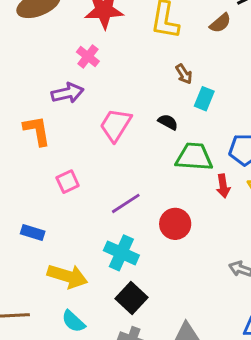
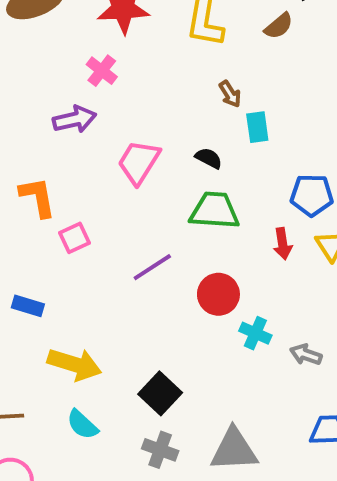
cyan rectangle: (204, 99) -> (257, 127), turned -30
orange L-shape: (37, 131) -> (38, 197), moved
green trapezoid: (194, 157) -> (215, 211), moved
cyan cross: (121, 253) -> (255, 333), moved, size x0.7

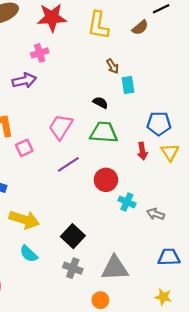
pink cross: (102, 71) -> (40, 53), turned 35
pink trapezoid: (139, 162) -> (61, 127), moved

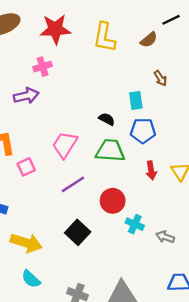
brown arrow: (113, 66) -> (160, 78), moved
blue pentagon: (159, 124) -> (143, 131), moved
black square: (73, 236) -> (78, 232), moved

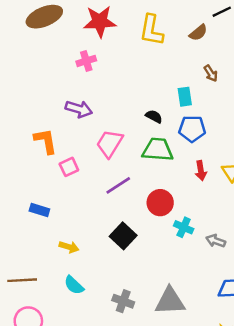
purple arrow: (26, 96) -> (79, 109), moved, turned 30
yellow arrow: (26, 243) -> (69, 247), size x0.6

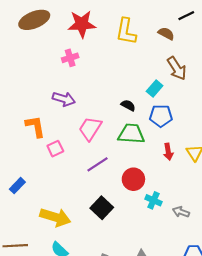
brown semicircle: (198, 33) -> (166, 34), turned -112
brown arrow: (211, 73) -> (177, 68), size x1.6
cyan rectangle: (185, 97) -> (155, 88), turned 49
blue rectangle: (39, 210) -> (17, 186), moved, turned -63
yellow arrow: (69, 247) -> (55, 217), size x1.8

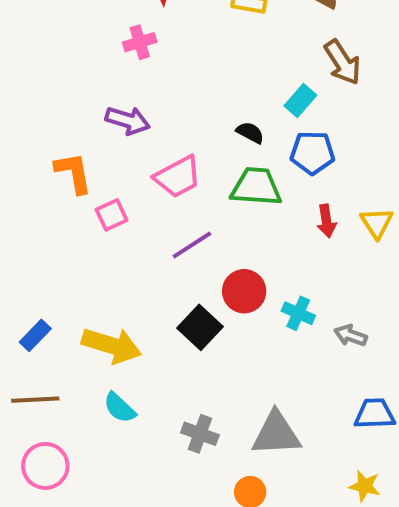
pink trapezoid: (90, 129) -> (178, 177), turned -150
red circle: (133, 179) -> (244, 291), moved
blue rectangle: (17, 186) -> (35, 335), moved

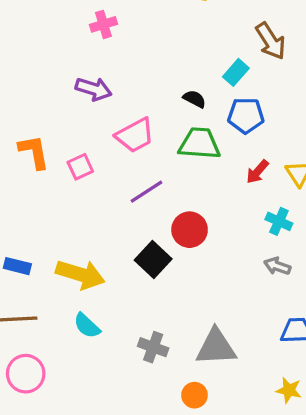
orange L-shape: (73, 173) -> (34, 152), moved
red arrow: (326, 221) -> (257, 172), turned 50
cyan cross: (298, 313) -> (279, 221), moved
blue rectangle: (35, 335) -> (17, 266), turned 60

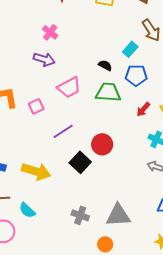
pink cross: (103, 24) -> (50, 32), moved, turned -35
purple line: (146, 192) -> (63, 131), moved
cyan semicircle: (87, 326) -> (27, 210), moved

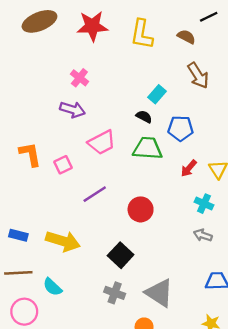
cyan rectangle: (130, 49) -> (157, 94), moved
black square: (80, 162) -> (121, 255), moved
gray triangle: (118, 215) -> (159, 293), turned 36

